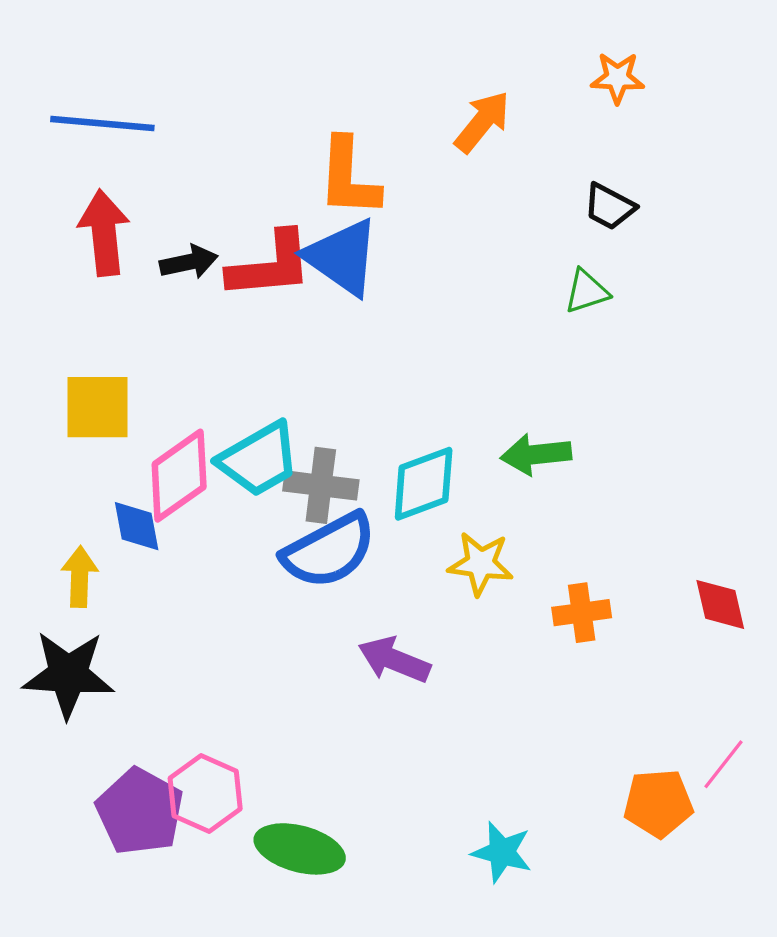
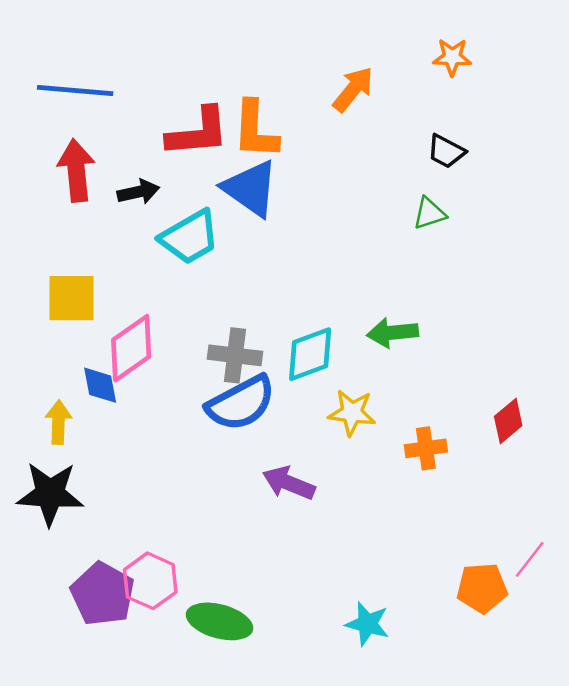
red L-shape: (270, 265) -> (198, 132), moved
cyan trapezoid: (259, 459) -> (190, 237), moved
red diamond: (720, 604) -> (508, 421), moved, turned 63

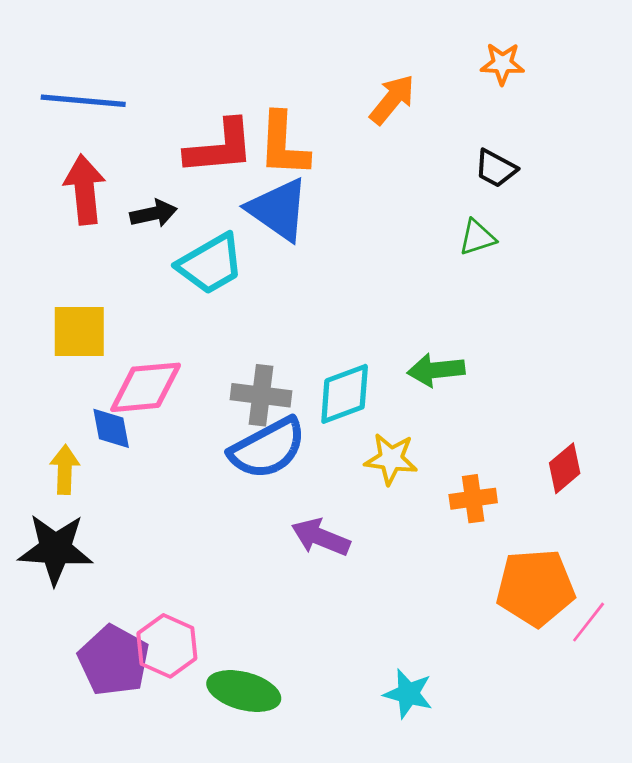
pink diamond: (131, 348) -> (146, 387), turned 30
orange pentagon: (482, 588) -> (536, 588), moved, size x1.4

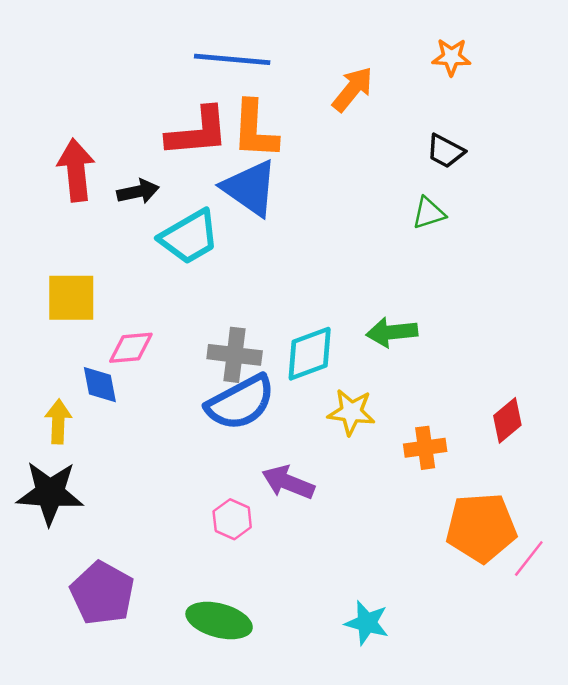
blue line: (83, 101) -> (232, 59), moved
pink diamond: (146, 387) -> (131, 348), size x0.7
pink hexagon: (167, 646) -> (232, 519), moved, size x0.7

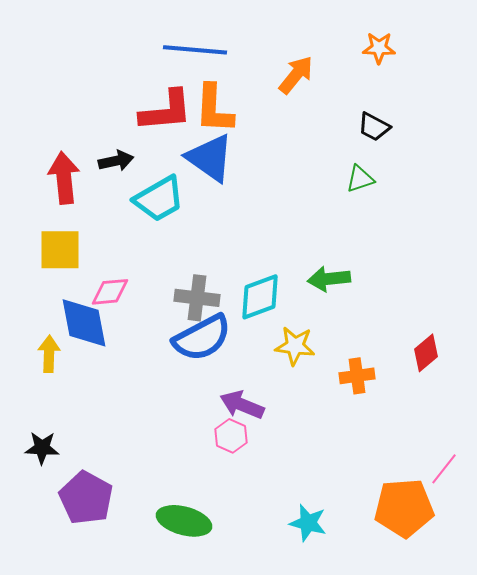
red arrow: (76, 170) -> (64, 178), moved
blue diamond: (100, 385) -> (84, 323), size x1.6
black star: (50, 493) -> (42, 448), moved, size x0.6
pink hexagon: (232, 519) -> (231, 436), moved
orange pentagon: (481, 528) -> (404, 508), moved

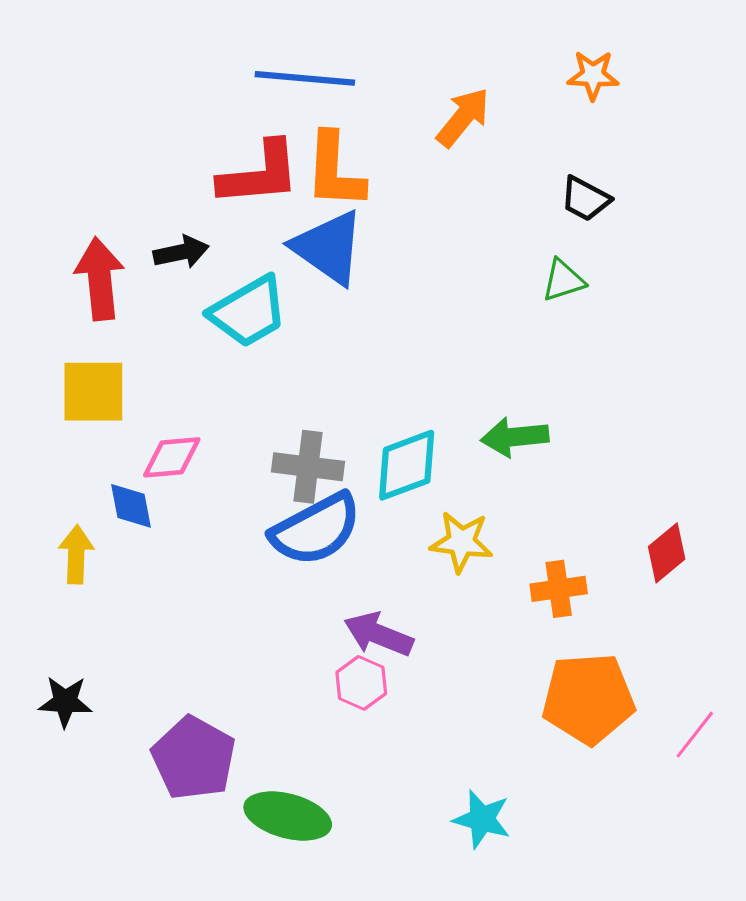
blue diamond: (84, 323) -> (131, 506), size x0.6
purple pentagon: (86, 498) -> (194, 758), moved
orange pentagon: (404, 508) -> (588, 699), moved

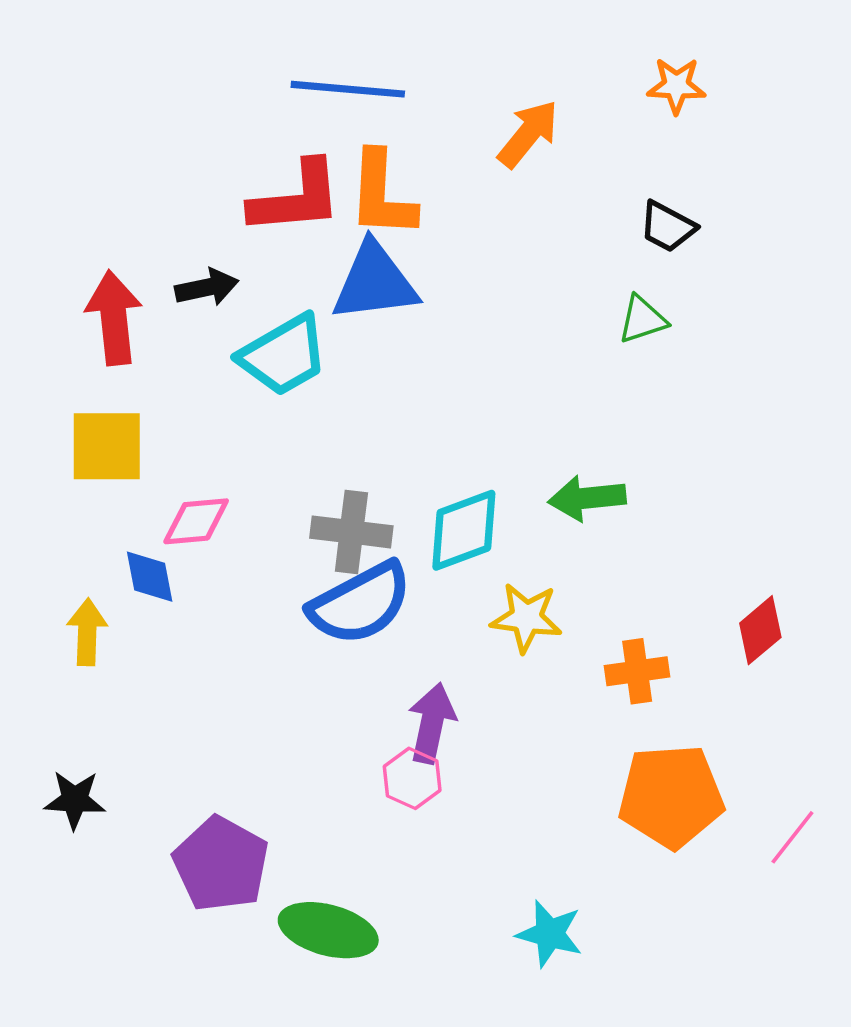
blue triangle: (328, 247) -> (375, 282), turned -42
purple arrow: (378, 634) -> (432, 723), turned 80

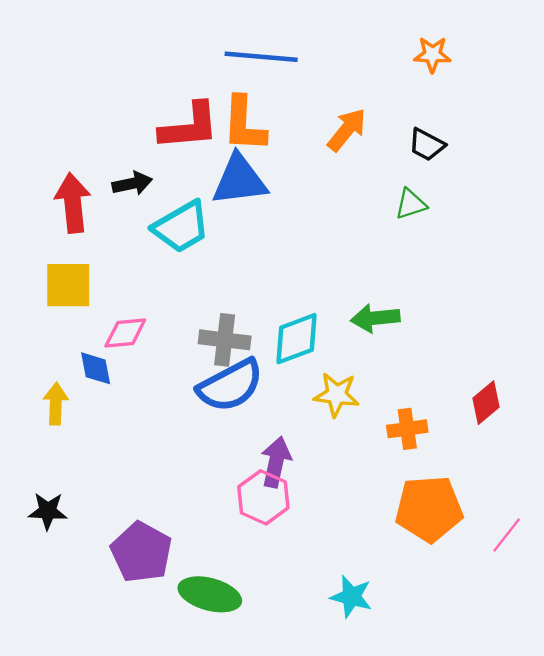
blue line: (348, 89) -> (261, 57), moved
orange arrow: (528, 134) -> (347, 130), moved
pink hexagon: (412, 778) -> (263, 497), size x1.4

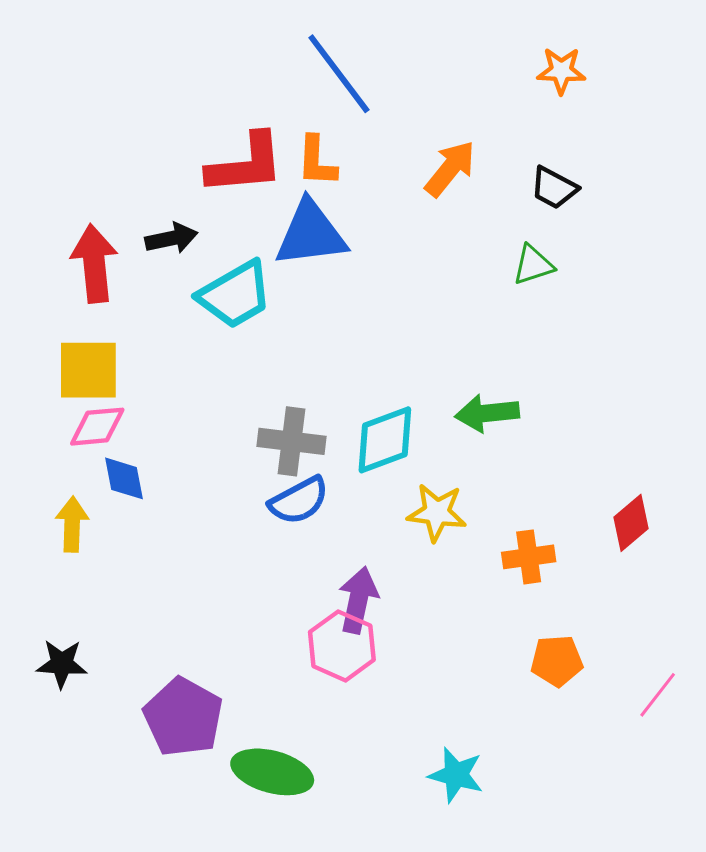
blue line: (261, 57) -> (339, 74), turned 48
orange L-shape: (244, 124) -> (317, 161), size x0.7
pink diamond: (125, 333) -> (97, 427), moved
blue semicircle: (230, 385) -> (299, 501), size x0.7
orange pentagon: (429, 509) -> (557, 661), size x0.6

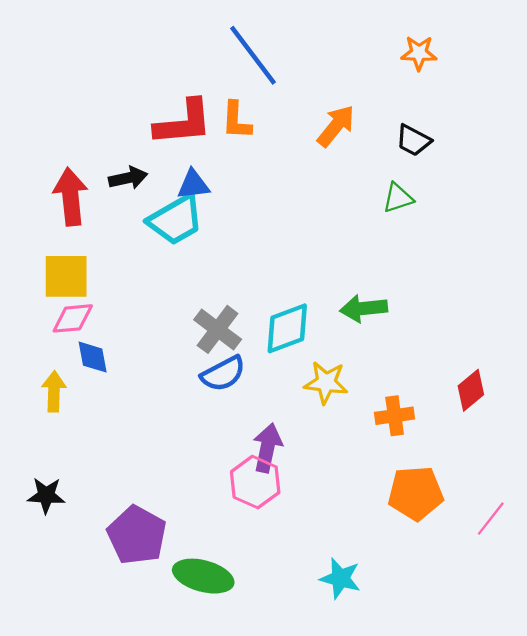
blue triangle: (311, 234) -> (193, 185), moved, size x0.6
gray cross: (291, 441) -> (218, 329), turned 30
orange pentagon: (557, 661) -> (416, 493), size x1.4

